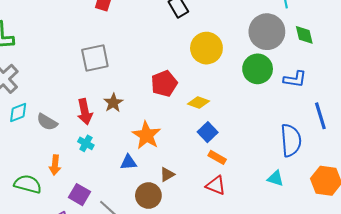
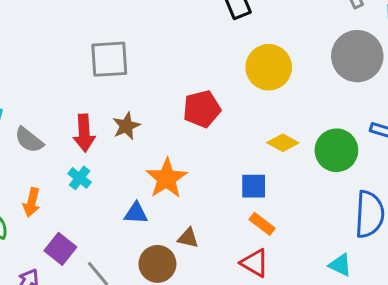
green circle: (258, 69) -> (336, 150), moved
yellow diamond: (198, 103) -> (283, 143), moved
blue square: (208, 132) -> (254, 186), turned 36
brown triangle: (167, 175) -> (188, 238), turned 35

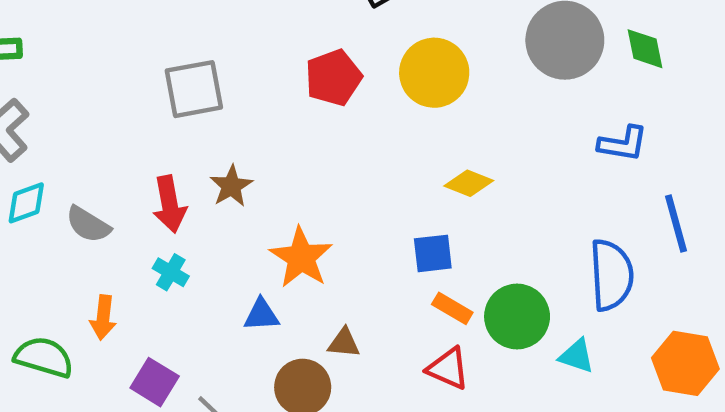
red pentagon: (202, 109) -> (333, 78), moved
green circle: (336, 150) -> (517, 317), moved

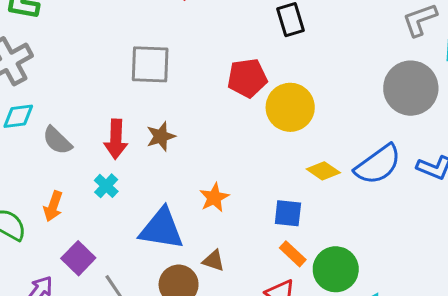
yellow circle: (434, 73) -> (290, 107), moved
orange star: (301, 257) -> (214, 198), moved, size x0.7
blue semicircle: (611, 275) -> (378, 165), moved, turned 45
blue triangle: (261, 315) -> (162, 229), size x1.8

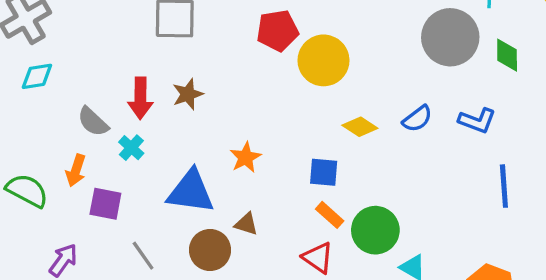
gray semicircle: (57, 140) -> (93, 122), moved
blue semicircle: (378, 165) -> (417, 119), size x0.6
purple square: (78, 258) -> (105, 204), moved, turned -32

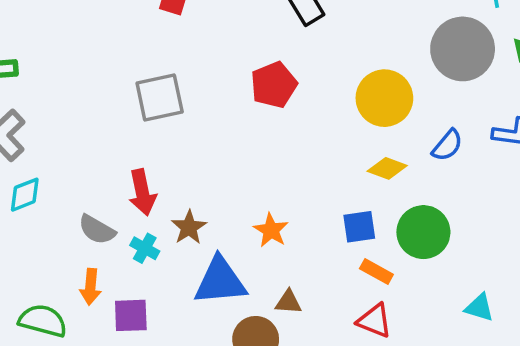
yellow circle: (323, 60) -> (384, 98), moved
brown star: (188, 94) -> (189, 227), moved
green circle: (375, 230) -> (423, 232), moved

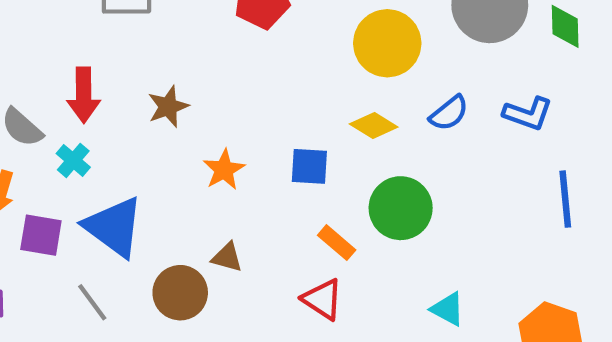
brown star: (189, 227) -> (168, 107), moved
blue square: (359, 227) -> (309, 166), moved
blue triangle: (220, 281) -> (114, 227), moved, turned 30

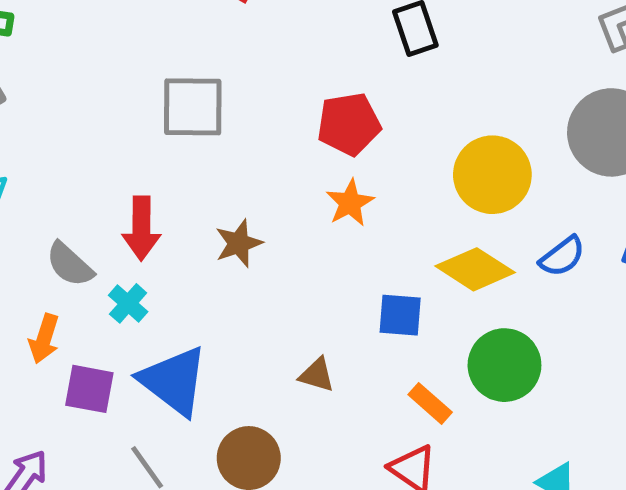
yellow diamond: (374, 126) -> (475, 269), size x1.4
orange star: (224, 170) -> (350, 203), moved
brown triangle: (227, 257) -> (317, 375), moved

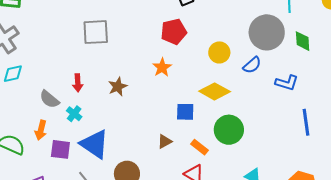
red pentagon: (349, 124) -> (174, 32), moved
yellow circle: (492, 175) -> (219, 52), size x0.7
red arrow: (141, 228) -> (78, 83), size x0.7
blue semicircle: (562, 256) -> (252, 65), moved
brown triangle: (317, 375) -> (165, 141), moved, turned -42

